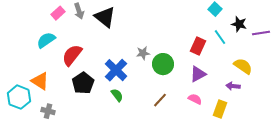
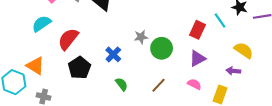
blue cross: (116, 70) -> (113, 54), size x0.7
green semicircle: (117, 95) -> (122, 84), moved

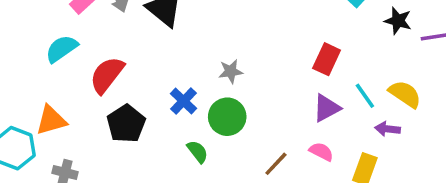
cyan line: (220, 21) -> (365, 96), moved
green circle: (162, 48) -> (227, 117), moved
orange triangle: (35, 66) -> (51, 120), turned -48
brown line: (158, 85) -> (276, 164), moved

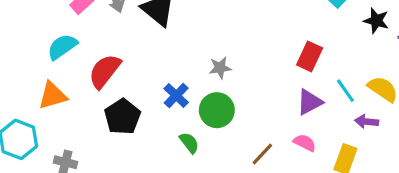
orange triangle: (51, 120) -> (52, 95), moved

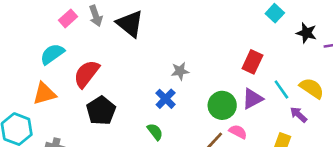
blue cross: (176, 95) -> (166, 99), moved
green circle: (217, 110) -> (222, 105), moved
purple arrow: (367, 122) -> (299, 115), turned 36
pink semicircle: (305, 143) -> (238, 132), moved

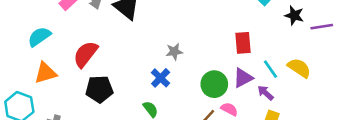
cyan semicircle: (52, 54) -> (39, 37), moved
red rectangle: (252, 62) -> (243, 43), turned -30
black pentagon: (101, 111) -> (99, 89), turned 30
purple arrow: (299, 115) -> (265, 93), moved

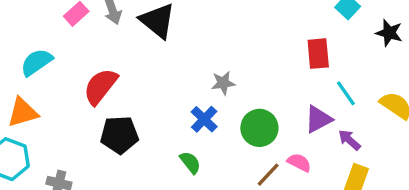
red rectangle: (243, 43) -> (318, 54), moved
cyan line: (270, 69) -> (346, 93), moved
orange triangle: (46, 73) -> (23, 112), moved
green circle: (214, 84) -> (259, 128), moved

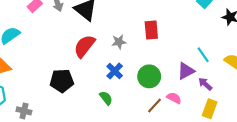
red rectangle: (318, 54) -> (151, 30), moved
gray star: (223, 83) -> (119, 42), moved
red semicircle: (100, 86) -> (84, 46), moved

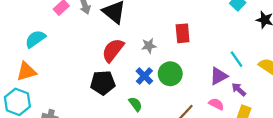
green circle: (149, 76) -> (170, 74), moved
black pentagon: (62, 81) -> (103, 83), moved
pink semicircle: (174, 98) -> (216, 104), moved

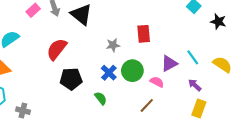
red semicircle: (113, 50) -> (57, 49), moved
purple triangle: (219, 76) -> (169, 64), moved
pink semicircle: (216, 104) -> (157, 82), moved

